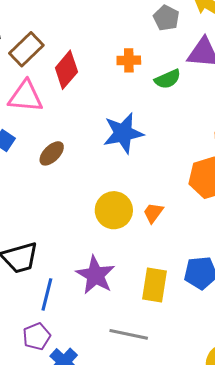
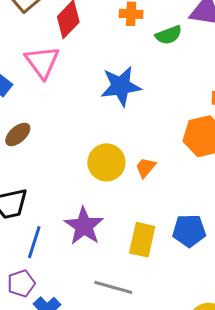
pink triangle: (26, 96) -> (42, 62), moved, turned 45
brown ellipse: (52, 153) -> (18, 134), moved

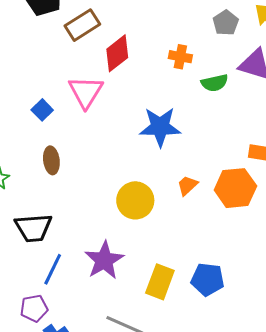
brown ellipse: (18, 134) -> (51, 160), turned -64
orange trapezoid: (146, 168) -> (187, 185), moved

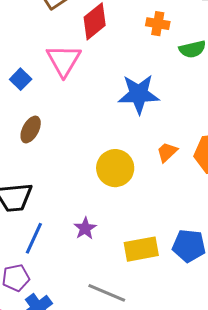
brown ellipse: (51, 160) -> (31, 129), turned 36
purple star: (104, 260) -> (85, 228), size x0.6
yellow rectangle: (160, 282) -> (141, 249), turned 60

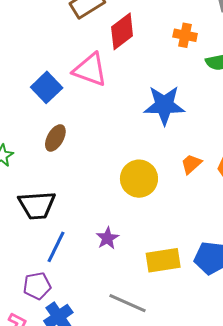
pink triangle: (64, 60) -> (90, 70), turned -42
blue square: (21, 79) -> (47, 87), size x1.4

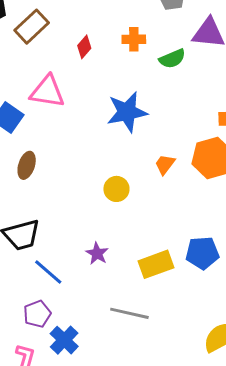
red diamond: (122, 31) -> (84, 47), moved, size x0.6
yellow circle: (139, 179) -> (116, 189), size x0.7
blue line: (56, 247) -> (48, 272), turned -64

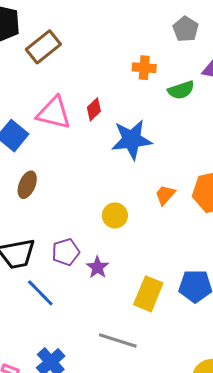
red diamond: (84, 47) -> (94, 109), moved
purple star: (97, 254) -> (97, 267), moved
yellow rectangle: (156, 264) -> (148, 294), turned -52
purple pentagon: (37, 314) -> (66, 252), moved

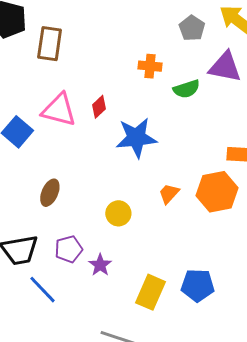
brown rectangle: (43, 47) -> (50, 44), turned -44
brown ellipse: (27, 185) -> (50, 193), moved

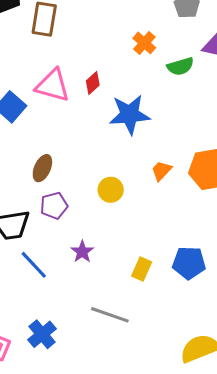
orange cross: (150, 66) -> (144, 43), turned 35
purple pentagon: (69, 249) -> (54, 206), moved
purple star: (100, 265) -> (82, 252), moved
yellow rectangle: (150, 292) -> (142, 269), size x0.7

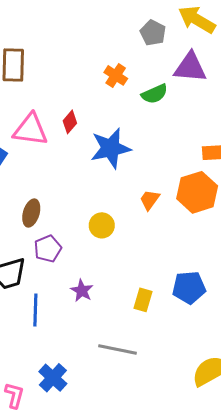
blue line: (34, 265) -> (35, 310), turned 52

